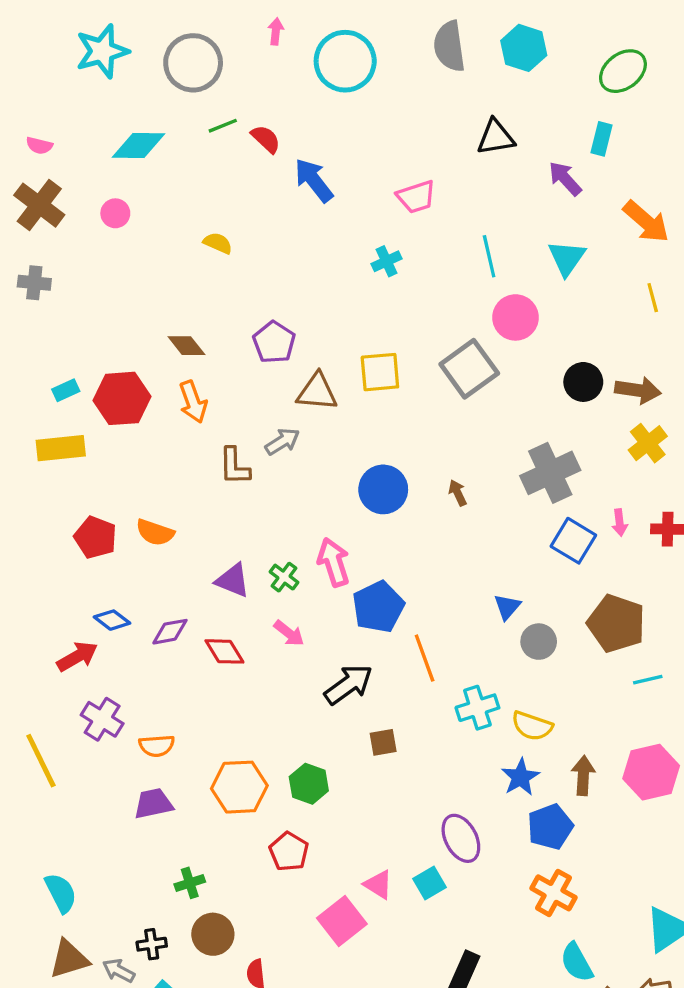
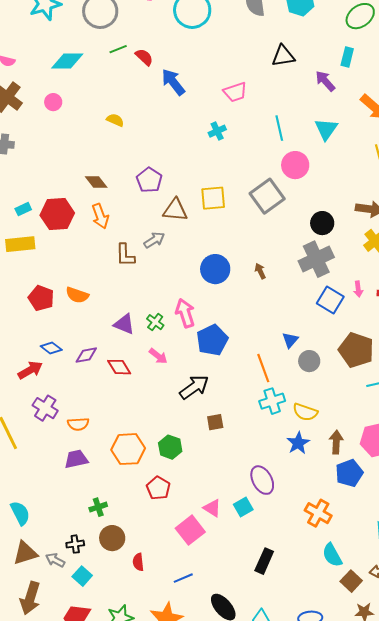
black circle: (583, 382) -> (322, 223), moved
orange line: (425, 658) -> (263, 368), moved
blue pentagon: (550, 827) -> (349, 473), moved

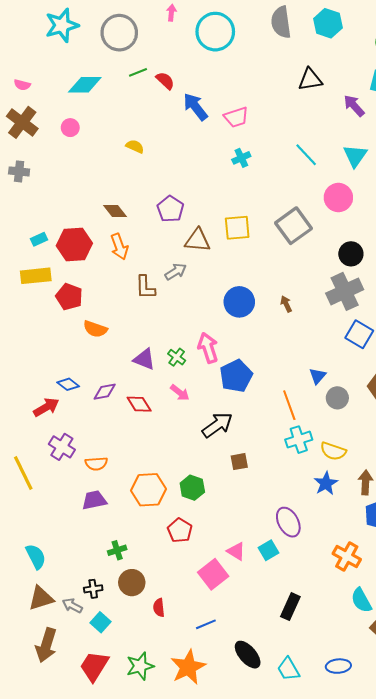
pink trapezoid: (235, 92) -> (236, 117), moved
cyan line: (279, 128) -> (306, 155), turned -30
pink circle: (295, 165) -> (338, 198), moved
red pentagon: (41, 298) -> (69, 297), moved

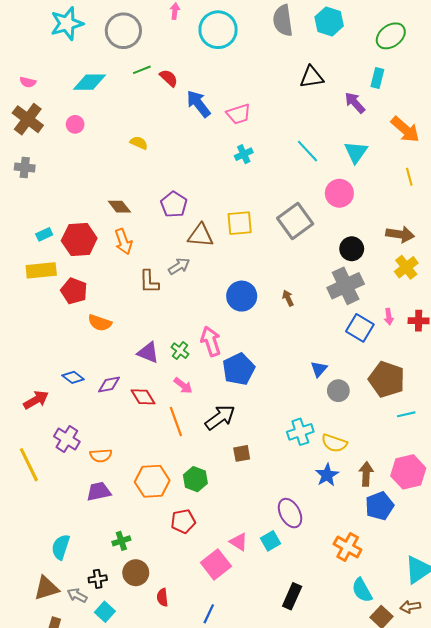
orange line: (289, 405) -> (176, 422), moved
red arrow: (46, 407) -> (36, 400), moved
red pentagon: (180, 530) -> (183, 521), turned 30
cyan semicircle: (36, 556) -> (61, 547), moved, turned -135
blue line: (206, 624) -> (209, 614), turned -42

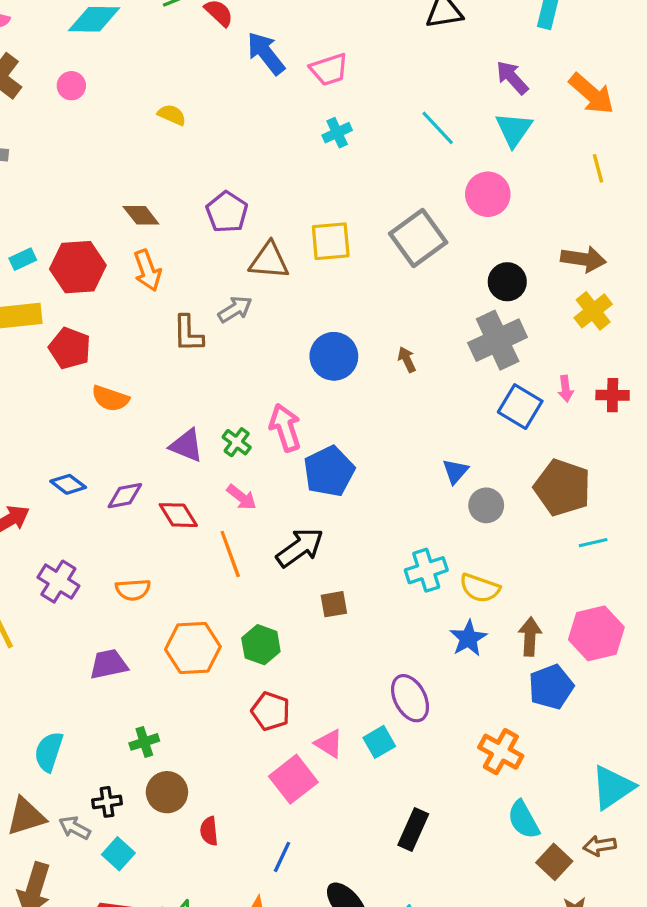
purple arrow: (355, 103) -> (512, 78), moved
orange semicircle: (101, 455) -> (133, 590), moved
red pentagon: (183, 521) -> (271, 711), moved, turned 30

